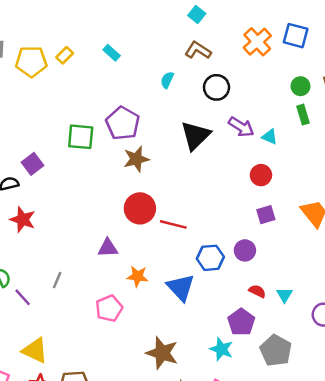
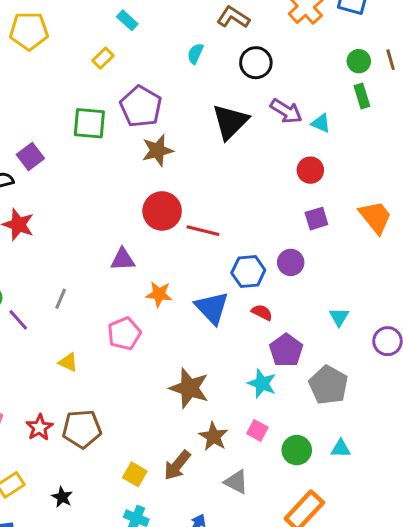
yellow rectangle: (65, 55) -> (103, 58), moved
red semicircle: (257, 291) -> (262, 312), moved
yellow triangle: (35, 350) -> (68, 362), moved, size x0.6

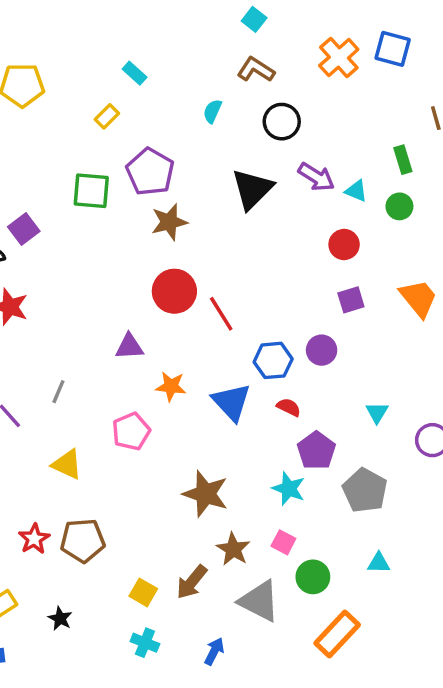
green circle: (359, 61) -> (399, 206), moved
red line: (203, 231) -> (221, 314), turned 44
yellow triangle: (68, 362) -> (67, 464), size x1.4
green circle: (297, 450) -> (313, 577), moved
gray triangle: (236, 482) -> (259, 601), size x1.5

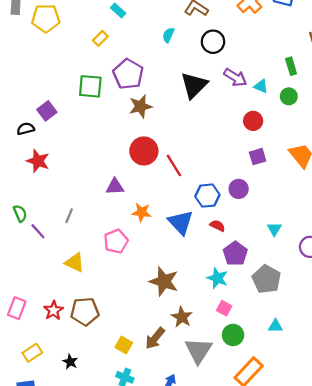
pink square: (283, 542) -> (224, 308), moved
gray triangle: (259, 601) -> (198, 351), turned 36

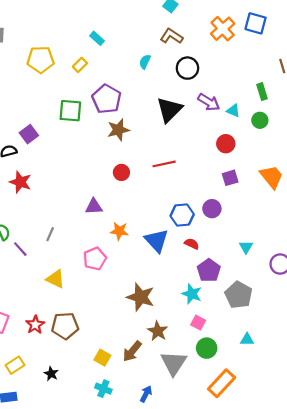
yellow pentagon: (46, 18) -> (41, 60), moved
red circle: (144, 151) -> (121, 172), size x0.6
red line: (174, 165) -> (164, 164), moved, turned -70

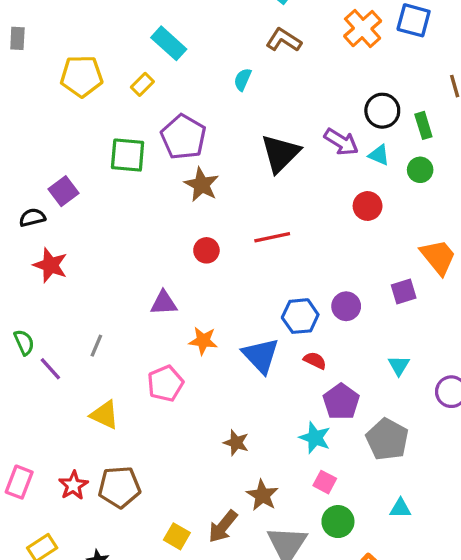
cyan rectangle: (97, 38) -> (169, 43), size x1.5
black circle: (187, 68) -> (382, 111), moved
brown star: (118, 130) -> (202, 185), turned -30
purple square: (230, 178) -> (404, 291), moved
brown star: (141, 297) -> (236, 443), size x0.6

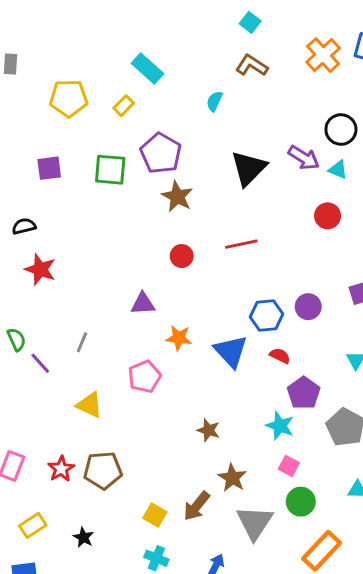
purple square: (63, 191) -> (49, 168), moved, turned 30

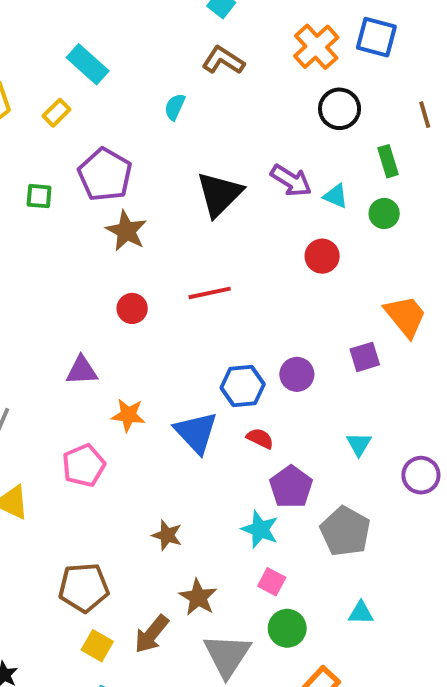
black circle: (341, 130) -> (340, 109), moved
green square: (110, 170) -> (39, 196), size x0.6
brown pentagon: (103, 470) -> (84, 588), moved

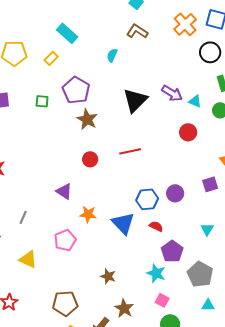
black circle: (340, 109) -> (210, 52), moved
purple triangle: (82, 370) -> (64, 191), turned 36
cyan triangle: (361, 613) -> (208, 305), moved

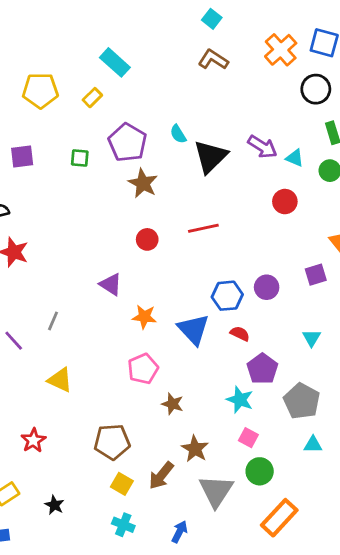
cyan semicircle: (112, 55) -> (178, 134), moved, turned -56
pink pentagon: (65, 240) -> (143, 369), moved

